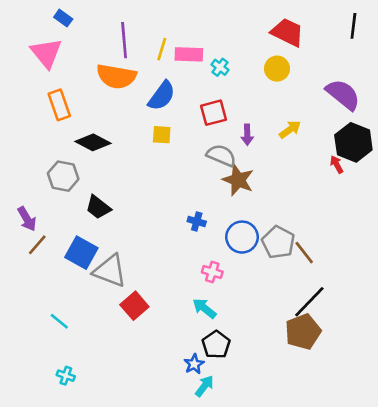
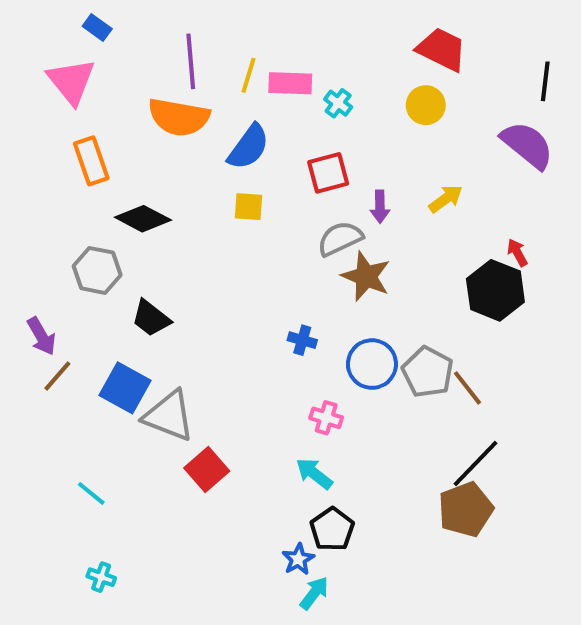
black line: (353, 26) -> (545, 81), moved
black hexagon: (353, 142) -> (495, 290), moved
gray semicircle: (221, 155) -> (340, 239), turned -48

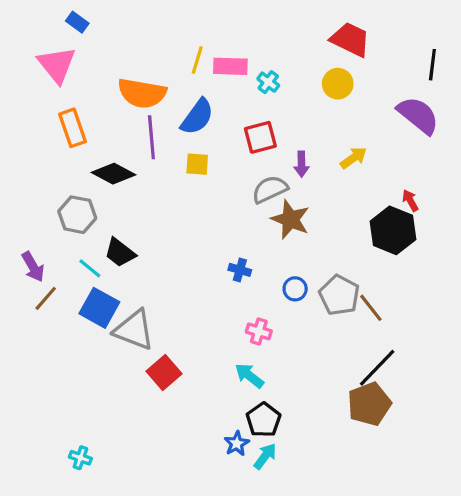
purple line: (191, 61) -> (151, 137), moved
blue circle: (372, 364) -> (295, 289), size x0.6
cyan line: (91, 493) -> (90, 268), moved
cyan arrow: (314, 593) -> (265, 456), moved

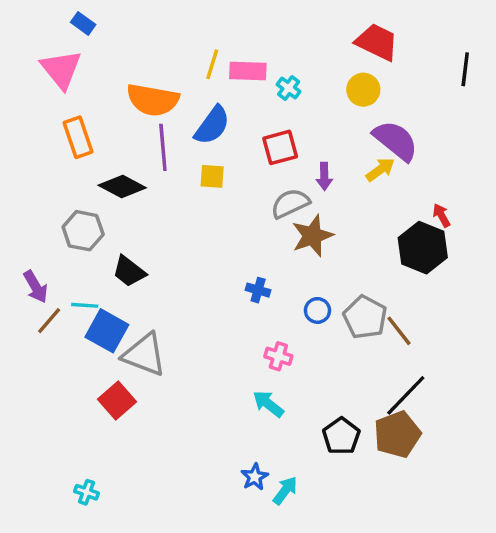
purple semicircle: (418, 115) -> (396, 141), moved
brown star: (290, 219) -> (312, 236), turned 30
cyan line: (90, 268) -> (85, 305), moved, turned -35
red square: (164, 373) -> (117, 400), moved
black pentagon: (264, 420) -> (341, 436), moved

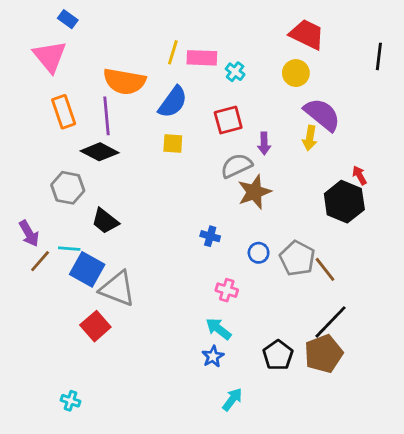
purple line: (163, 147) -> (106, 116), moved
yellow arrow: (380, 169) -> (310, 138), turned 135
blue star: (255, 477) -> (213, 356), moved

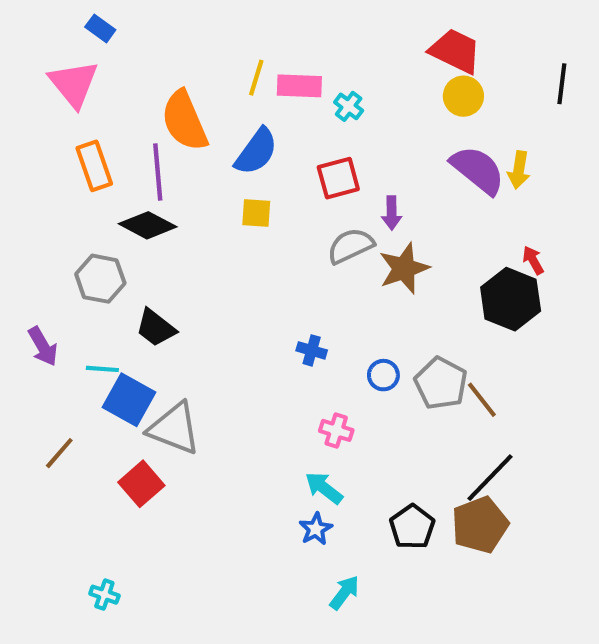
yellow circle: (296, 73) -> (463, 96), moved
orange semicircle: (124, 81) -> (184, 121), turned 57
yellow arrow: (310, 138) -> (519, 170), moved
brown star: (254, 192) -> (404, 268), moved
brown line: (40, 261) -> (59, 453), moved

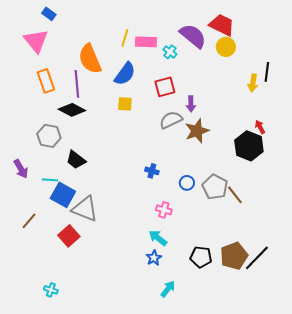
black line: (562, 84) -> (267, 72), moved
purple semicircle: (478, 170) -> (193, 36), moved
black line: (490, 478) -> (257, 258), moved
black pentagon: (412, 527) -> (201, 257), turned -30

